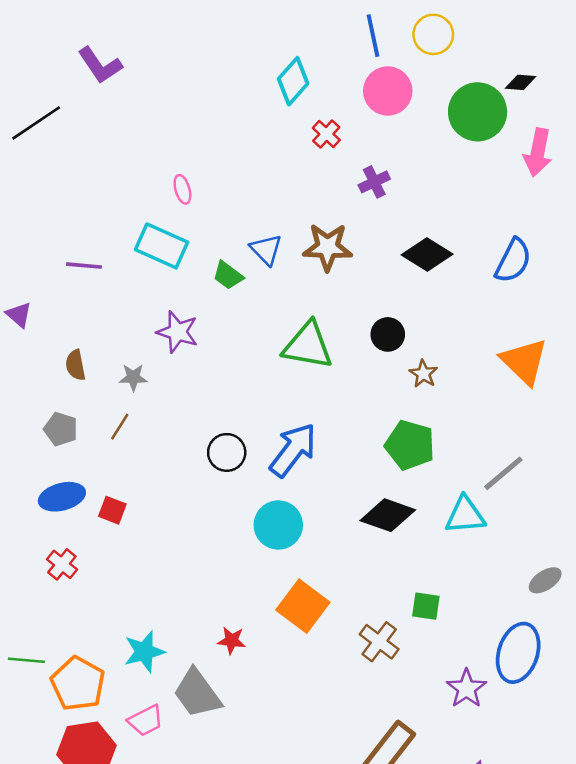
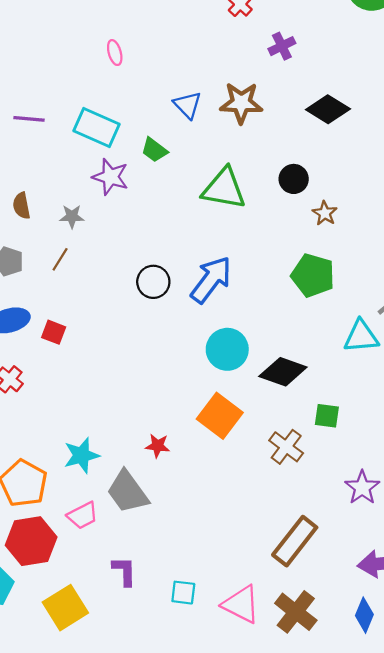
cyan rectangle: (162, 246) -> (96, 128), moved
green trapezoid: (228, 275) -> (154, 150), moved
black diamond: (388, 515) -> (283, 372), moved
cyan circle: (278, 525) -> (227, 349), moved

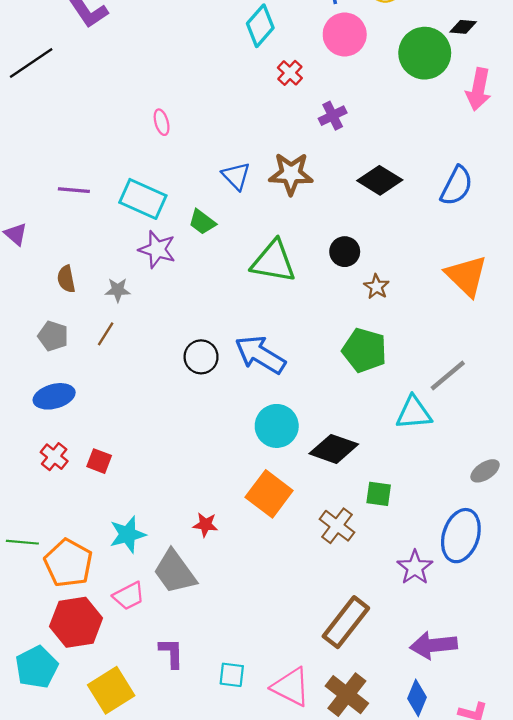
blue arrow: (211, 280) -> (260, 355), turned -96
red square: (54, 332) -> (99, 461), moved

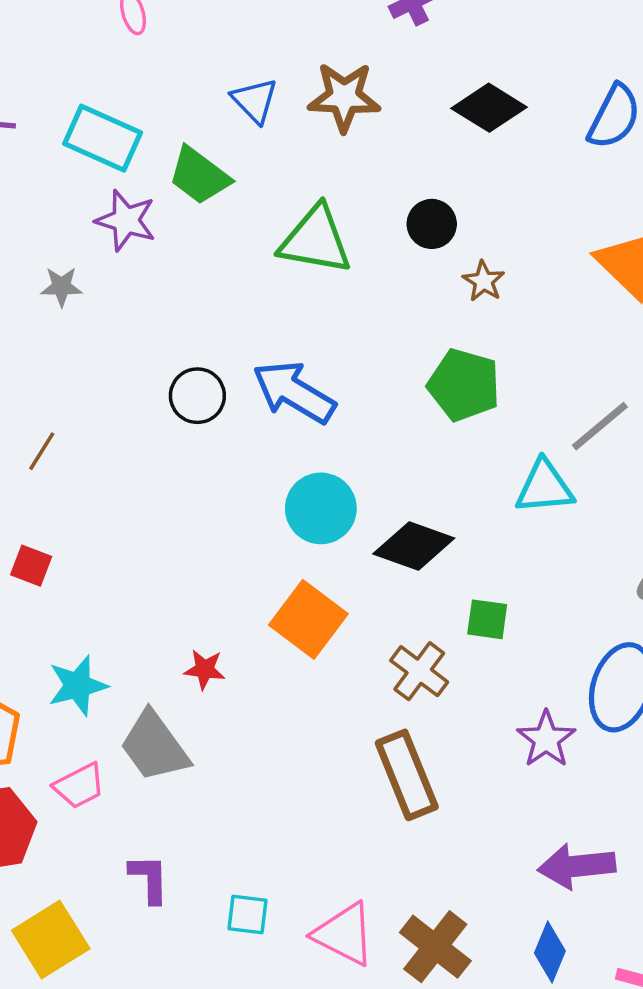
green trapezoid: (202, 222) -> (199, 176), size x1.4
brown line: (106, 334) -> (42, 451), moved
brown rectangle: (346, 622) -> (407, 775), moved, turned -60

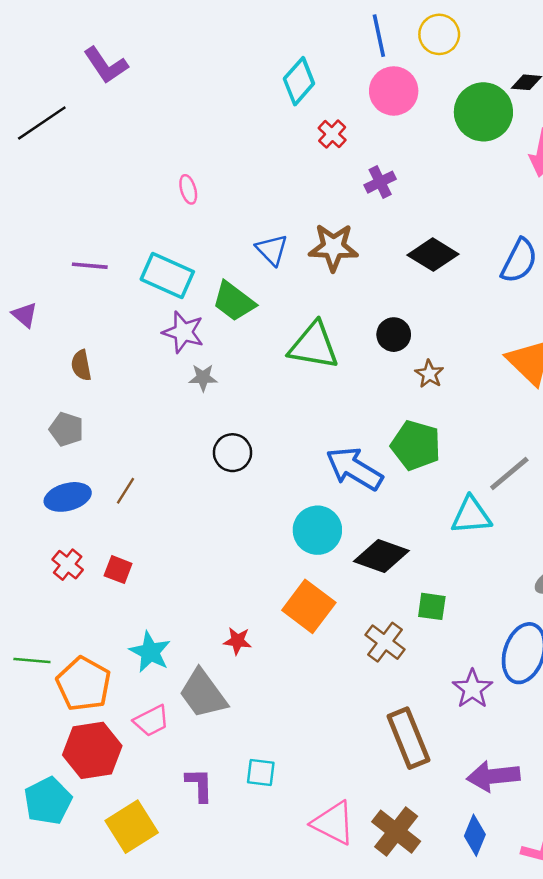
gray star: (61, 287) -> (203, 378), moved
blue arrow: (294, 392) -> (354, 469), moved
cyan star: (78, 685) -> (150, 652), turned -30
brown rectangle: (407, 775) -> (408, 738), moved
cyan square: (247, 914) -> (261, 773), moved

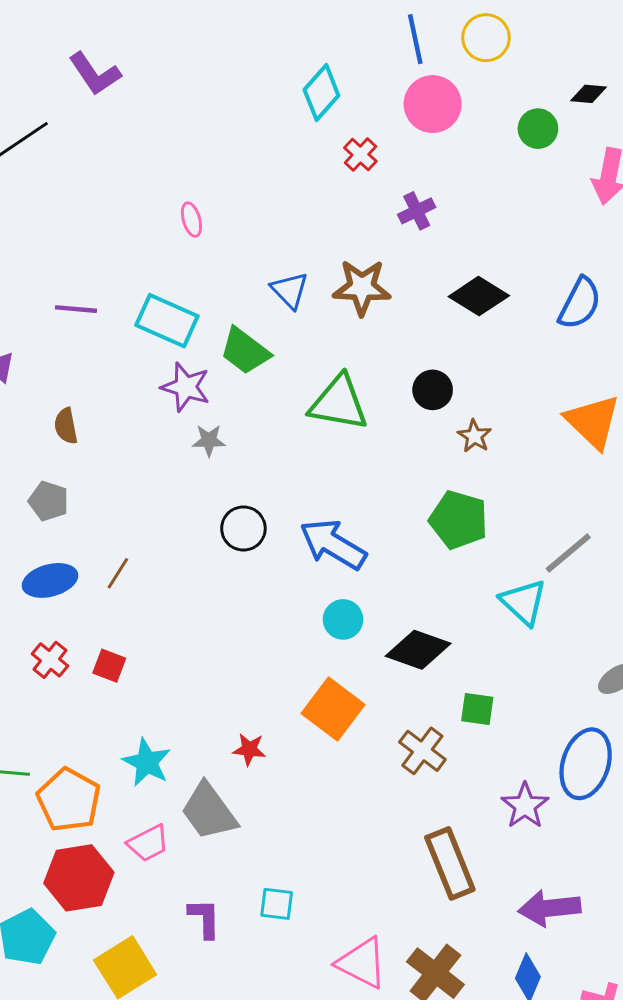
green circle: (483, 112) -> (538, 129), size x0.6
blue arrow: (354, 469) -> (333, 544), moved
cyan triangle: (471, 515) -> (524, 602), turned 48
cyan circle: (317, 530) -> (343, 619), size x0.7

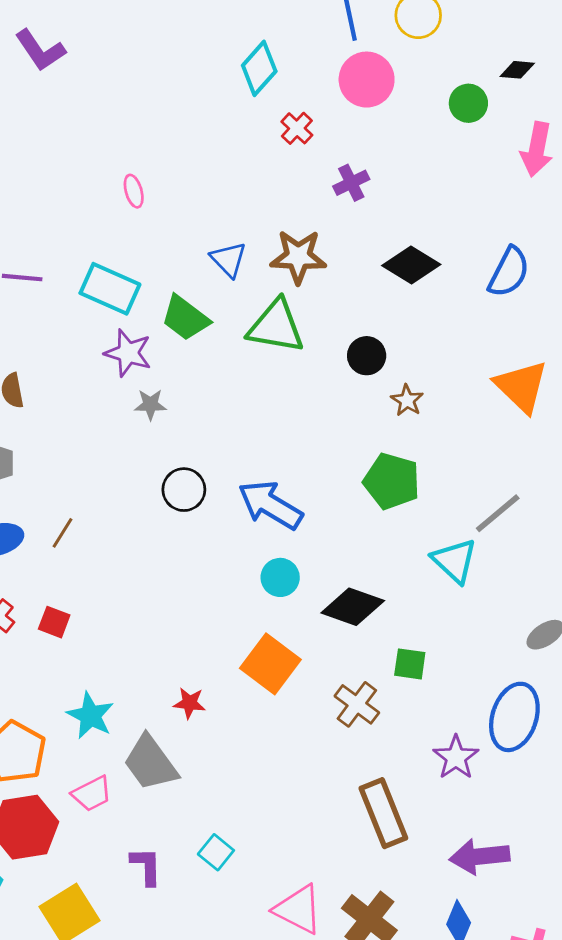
green triangle: (339, 403) -> (276, 326), moved
cyan square: (277, 904) -> (216, 852), turned 32

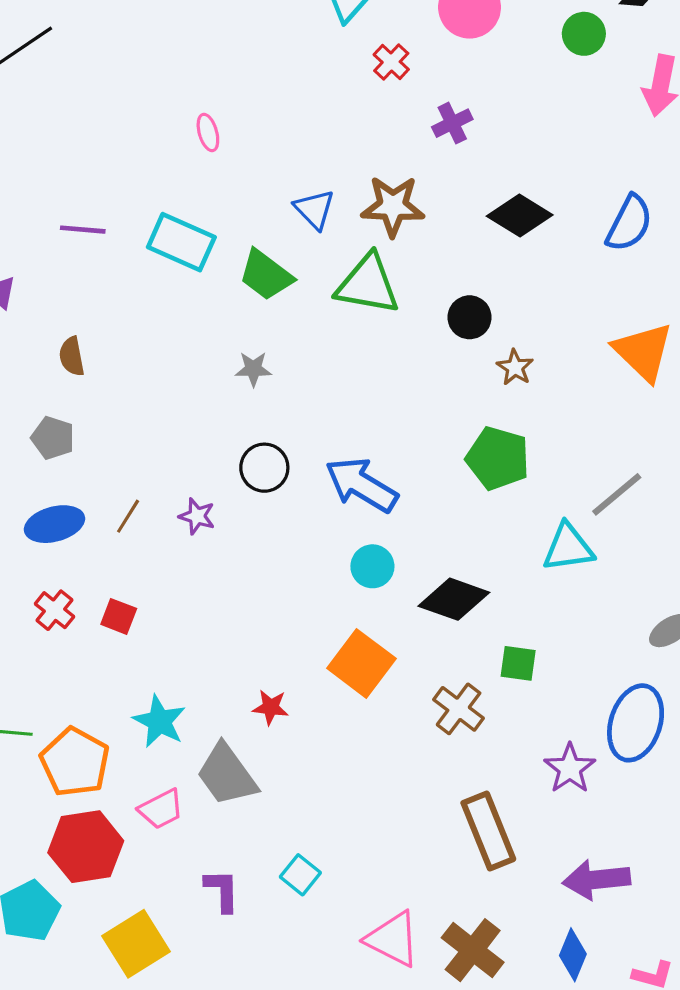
purple star: (128, 353) -> (197, 516), moved, size x0.7
gray star: (150, 405) -> (253, 369), moved
cyan triangle: (454, 561) -> (568, 548), turned -51

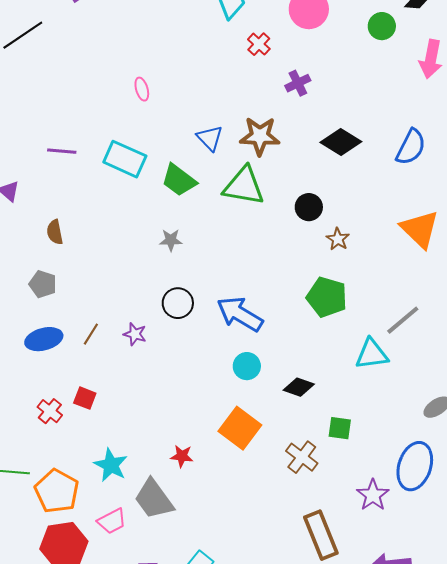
black diamond: (454, 599) -> (299, 387), size x0.7
red cross: (54, 610) -> (50, 411), moved

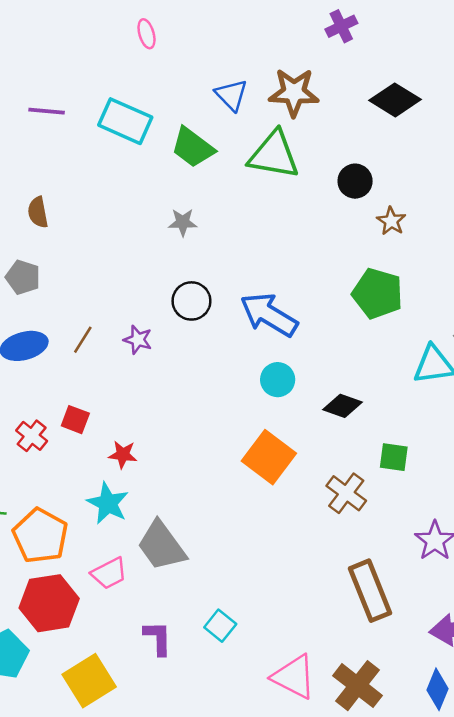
red star: (182, 456) -> (123, 455), moved

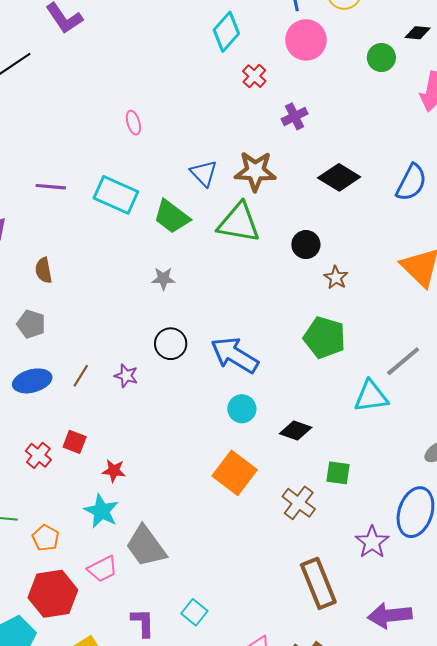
orange pentagon: (40, 536) -> (46, 538), size x0.6

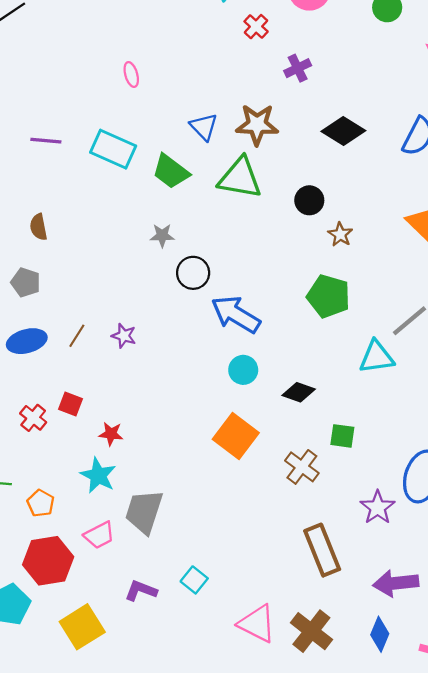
black circle: (171, 344) -> (193, 273), moved
gray trapezoid: (146, 546) -> (144, 512), turned 54
purple L-shape: (143, 623) -> (141, 591), turned -68

